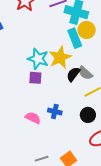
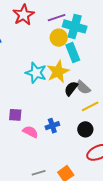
yellow circle: (87, 30) -> (59, 38), moved
purple square: (35, 78) -> (15, 115), moved
blue cross: (55, 111) -> (52, 126), turned -32

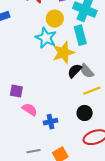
yellow circle: (59, 38) -> (55, 19), moved
cyan star: (36, 73) -> (46, 38), moved
blue cross: (52, 126) -> (51, 122), moved

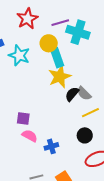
cyan rectangle: (80, 35) -> (57, 58), moved
cyan star: (46, 38) -> (19, 55), moved
purple square: (16, 91) -> (23, 119), moved

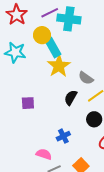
black semicircle: (72, 94) -> (71, 98), moved
purple square: (23, 119) -> (28, 103), moved
pink semicircle: (30, 136) -> (44, 154), moved

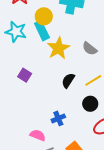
cyan rectangle: (53, 48) -> (42, 31), moved
gray semicircle: (86, 78) -> (90, 49), moved
purple square: (28, 103) -> (25, 75), moved, turned 32

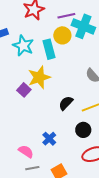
yellow circle: (44, 16) -> (62, 35), moved
yellow star: (58, 48) -> (39, 77), moved
blue cross: (58, 118) -> (49, 139), turned -32

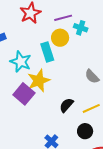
cyan cross: (83, 26) -> (81, 28), size x0.6
cyan star: (23, 46) -> (21, 62), moved
purple square: (24, 90) -> (24, 94), size x1.5

